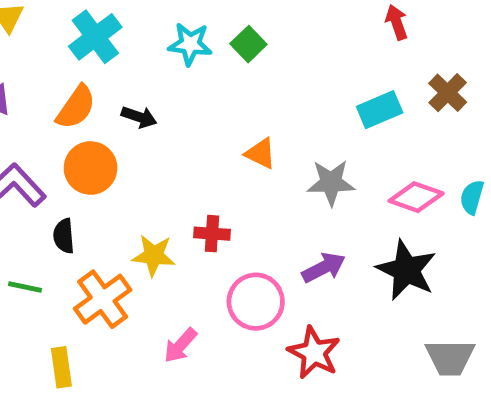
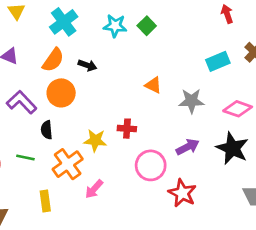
pink arrow: (180, 345) -> (94, 189), moved

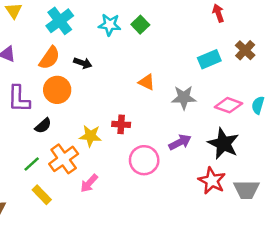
purple L-shape: (22, 102) -> (19, 99), turned -136
black semicircle: (47, 130) -> (43, 126), turned -126
green line: (25, 158) -> (32, 164), moved, turned -54
red star: (182, 193) -> (212, 181), moved
yellow rectangle: (45, 201) -> (42, 195), turned -36

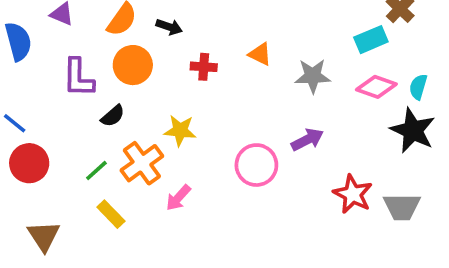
cyan rectangle: (209, 59) -> (371, 40), moved
red cross: (121, 124) -> (204, 67), moved
black star: (223, 144) -> (413, 130), moved

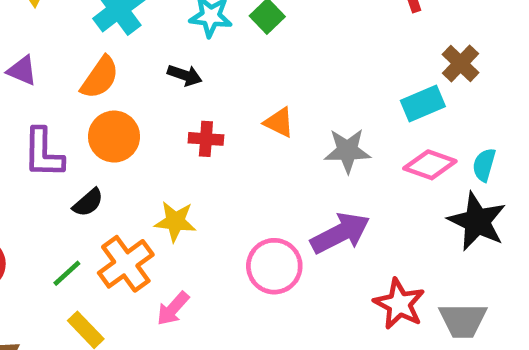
black arrow: (169, 27) -> (185, 75), moved
purple arrow: (307, 140) -> (340, 233), size x1.4

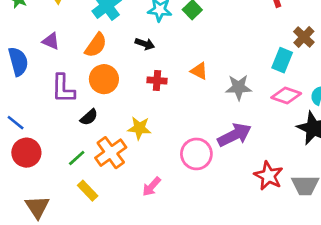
cyan rectangle: (423, 104) -> (282, 60), turned -45
pink arrow: (173, 309) -> (152, 187), moved

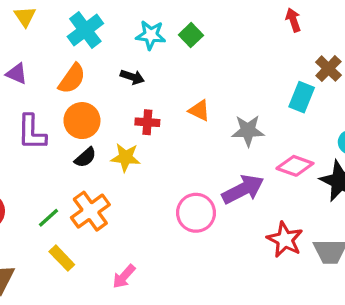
pink diamond: (286, 95) -> (295, 166), moved
black semicircle: (89, 117) -> (85, 157), moved
yellow star: (139, 128) -> (126, 157), moved
pink arrow: (152, 187) -> (124, 276), moved

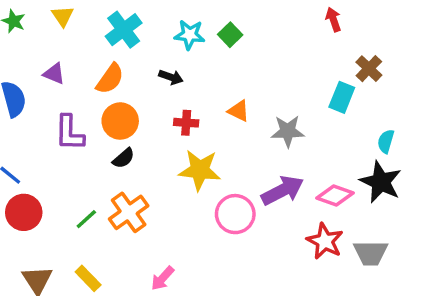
yellow star: (126, 157) -> (200, 170), moved, size x1.4
pink diamond: (295, 166) -> (335, 195), moved
yellow rectangle: (62, 258) -> (88, 278), moved

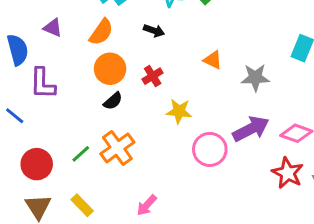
red cross: (186, 123) -> (153, 76), moved, turned -36
purple L-shape: (69, 133) -> (43, 83), moved
yellow star: (200, 170) -> (179, 111), size x0.7
red circle: (24, 212) -> (37, 164), moved

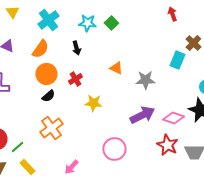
black arrow: (154, 31) -> (76, 48), turned 56
pink circle: (210, 149) -> (114, 149), moved
green line: (81, 154) -> (17, 147), moved

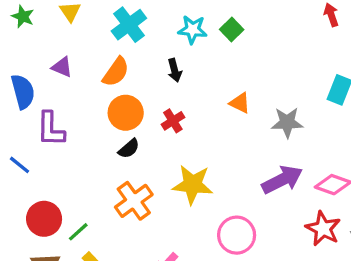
yellow star: (93, 103) -> (193, 185), moved, size x1.4

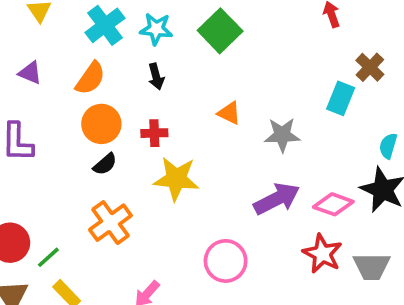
cyan star: (193, 30) -> (156, 29), moved
green square: (232, 30) -> (220, 31), size x1.6
red cross: (173, 121) -> (154, 133), turned 30
yellow star: (193, 185) -> (176, 179), moved

